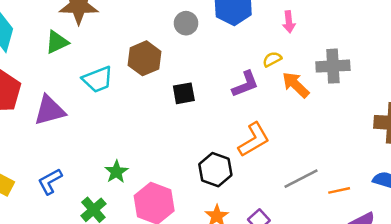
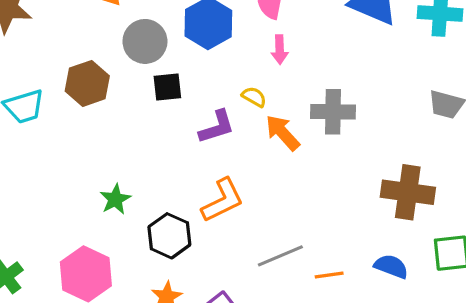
gray circle: (186, 23) -> (145, 41), size x1.4
yellow semicircle: (272, 59) -> (254, 97), turned 54
black square: (184, 93) -> (167, 87), moved
green star: (116, 172) -> (115, 199), moved

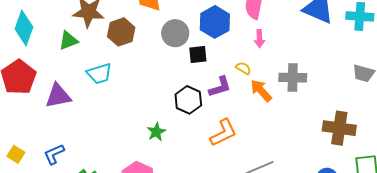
brown hexagon: (87, 83) -> (121, 32), moved
black square: (167, 87) -> (198, 55), moved
black hexagon: (169, 236) -> (188, 100), moved

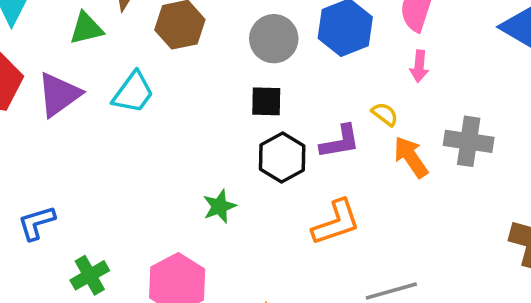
black square: (198, 55) -> (266, 101), moved
cyan trapezoid: (99, 74) -> (133, 93), turned -44
purple triangle: (58, 96) -> (59, 95), moved, turned -32

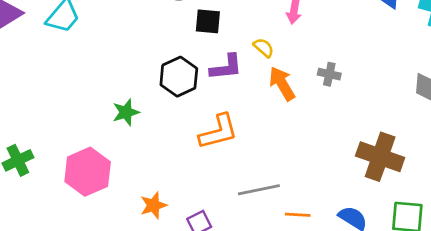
black square: (266, 101) -> (208, 21), moved
gray cross: (469, 141) -> (329, 74), size x0.6

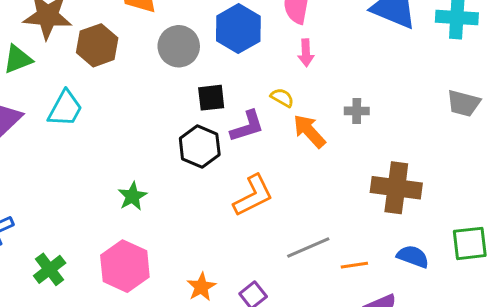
black square: (208, 21) -> (211, 98), moved
green star: (126, 112) -> (132, 196), moved
brown cross: (380, 157) -> (396, 188), moved

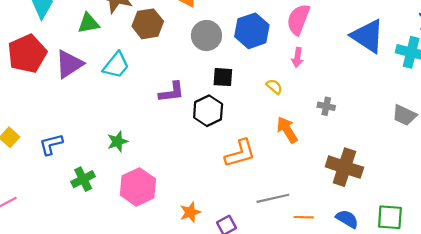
purple L-shape: (247, 126) -> (172, 92), moved
orange arrow: (309, 131) -> (287, 130), moved
green star: (132, 196) -> (118, 141), moved

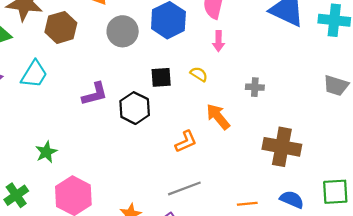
black square: (223, 77) -> (161, 77), moved
orange L-shape: (240, 153) -> (186, 142), moved, size x0.7
gray line: (273, 198) -> (184, 188), moved

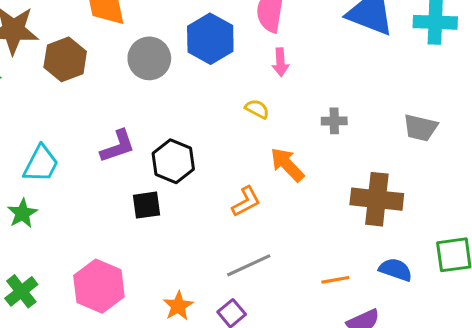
cyan trapezoid: (34, 74) -> (41, 164), moved
black square: (161, 77) -> (147, 205), moved
gray trapezoid: (336, 85) -> (420, 128), moved
green star: (46, 152) -> (22, 213), moved

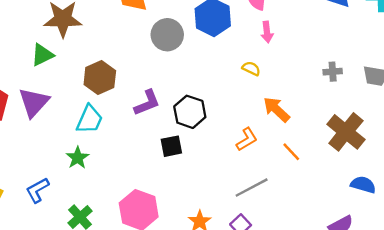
brown hexagon: (65, 59) -> (100, 78), moved
gray cross: (334, 121) -> (333, 72), moved
brown cross: (377, 199) -> (346, 132), turned 36
orange line: (335, 280) -> (291, 152), moved, turned 60

